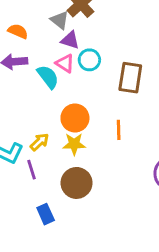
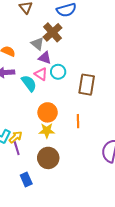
yellow arrow: (39, 142) -> (16, 137), moved

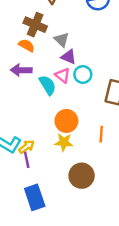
brown cross: (53, 32) -> (35, 25), moved, turned -30
brown circle: (48, 158) -> (82, 176), moved
blue rectangle: (26, 179) -> (35, 197), size x1.5

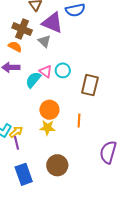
purple triangle: (69, 57) -> (52, 23), moved, size x1.6
cyan semicircle: (48, 85) -> (33, 80), turned -108
brown circle: (82, 176) -> (57, 165), moved

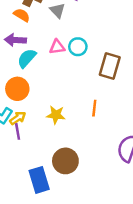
pink triangle: (46, 71) -> (57, 47), turned -48
cyan semicircle: (33, 80) -> (27, 58), moved
orange circle: (49, 110) -> (17, 89), moved
blue rectangle: (24, 174) -> (39, 180), moved

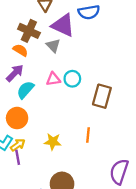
purple arrow: (15, 40) -> (15, 73), turned 132

